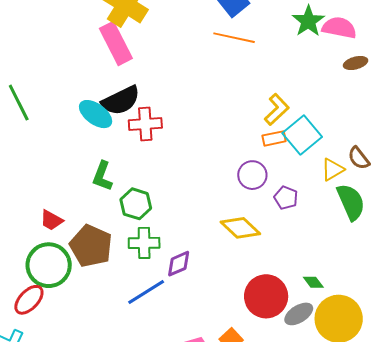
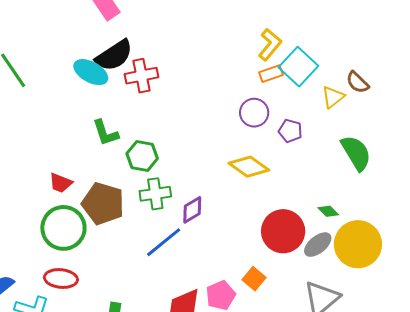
green L-shape: (102, 176) -> (105, 133), turned -32
green semicircle: (351, 202) -> (356, 153), moved
red ellipse: (29, 300) -> (61, 278), moved, turned 60

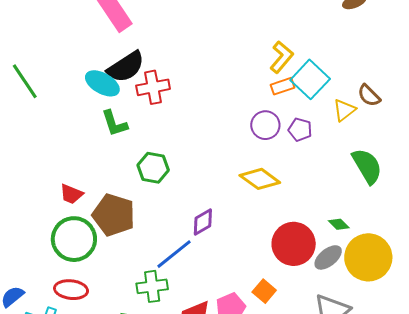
purple pentagon: (290, 131) -> (300, 130), moved
green L-shape: (105, 133) -> (114, 123), moved
green cross: (155, 194) -> (152, 286), moved

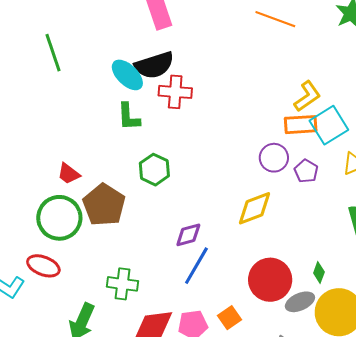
orange rectangle: (283, 86) -> (301, 125), size x1.4
yellow diamond: (260, 179) -> (254, 208), turned -72
green diamond: (339, 224) -> (319, 273), turned 50
blue line: (174, 254) -> (196, 266), moved, turned -36

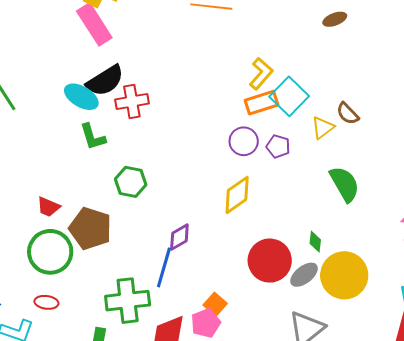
red ellipse: (43, 266) -> (46, 302), size x0.7
blue line: (196, 266) -> (164, 267), moved
green cross: (123, 284) -> (128, 301), size x1.4
orange square: (229, 318) -> (215, 304), moved

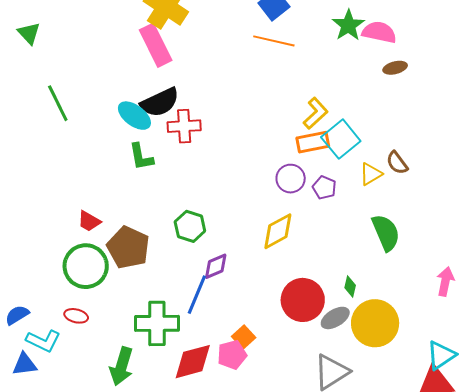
green hexagon: (131, 182) -> (190, 226), moved

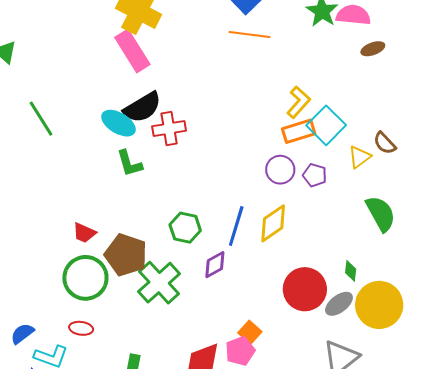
blue line: (197, 295) -> (236, 226), moved
green cross: (157, 323) -> (159, 283), moved, turned -36

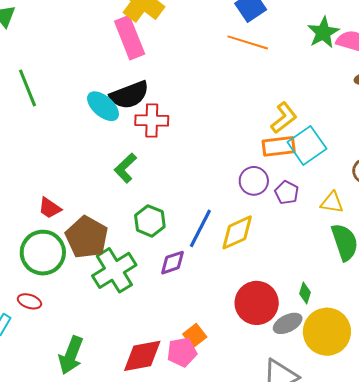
yellow triangle: (360, 157) -> (332, 202), moved, turned 35
green L-shape: (129, 163) -> (125, 168), moved, turned 52

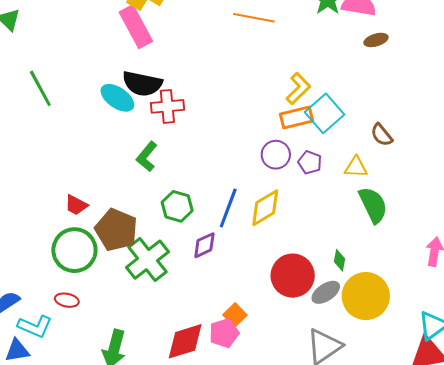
black semicircle: (129, 95) -> (142, 84), turned 39

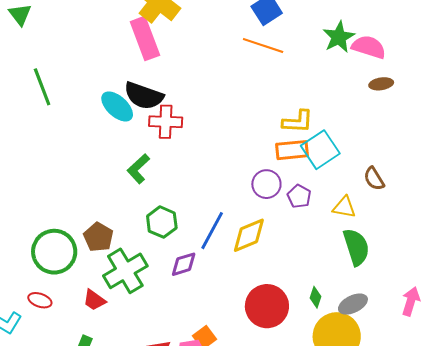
yellow L-shape: (298, 89) -> (298, 122), turned 40
red trapezoid: (76, 205) -> (94, 300), moved
brown pentagon: (116, 230) -> (98, 237), size x0.7
gray ellipse: (326, 292) -> (353, 304), moved

